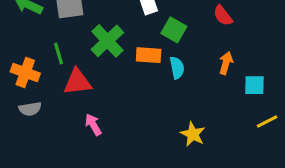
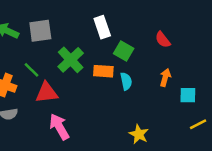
green line: (58, 54) -> (32, 70), turned -30
pink arrow: (93, 125) -> (59, 127), size x1.5

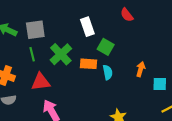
red semicircle: (163, 40) -> (127, 15), moved
green line: (32, 70) -> (32, 54), moved, turned 32

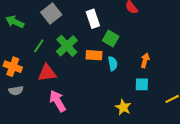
gray square: (35, 30) -> (51, 14), moved, turned -30
green line: (32, 54) -> (39, 46), turned 48
cyan square: (160, 84) -> (142, 84), moved

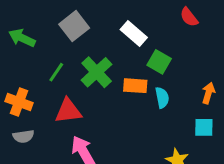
white rectangle: (93, 19) -> (134, 33), turned -30

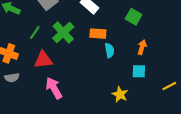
green square: (159, 62) -> (134, 17), moved
orange rectangle: (135, 86) -> (98, 34), moved

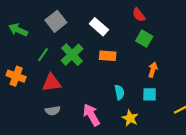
cyan semicircle: (109, 50) -> (119, 92), moved
gray semicircle: (12, 78) -> (53, 111), moved
pink arrow: (54, 88) -> (91, 115), moved

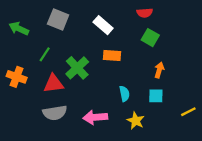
red semicircle: (139, 15) -> (145, 13), turned -56
gray square: (56, 21) -> (58, 20), turned -30
green cross: (72, 55) -> (77, 68), moved
gray semicircle: (53, 111) -> (55, 113), size x1.5
pink arrow: (91, 115) -> (95, 117), turned -65

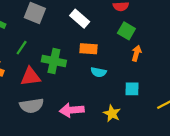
green cross: (77, 68) -> (54, 61), turned -35
orange arrow: (159, 70) -> (136, 53), moved
cyan semicircle: (124, 94) -> (99, 72), moved, turned 112

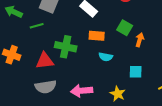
green square: (126, 31) -> (125, 28), moved
green line: (22, 48) -> (37, 26), moved, turned 40

